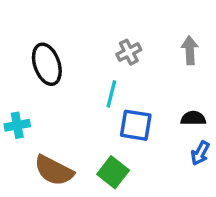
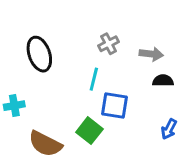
gray arrow: (190, 50) -> (151, 54), moved, turned 100
black semicircle: (193, 118) -> (163, 81), moved
green square: (113, 172) -> (89, 131), moved

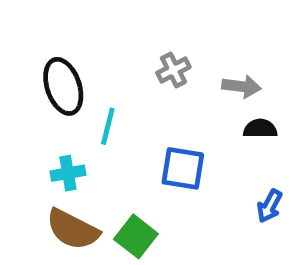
cyan line: (94, 79) -> (108, 126), moved
cyan cross: (14, 106) -> (68, 173), moved
green square: (89, 131) -> (136, 236), moved

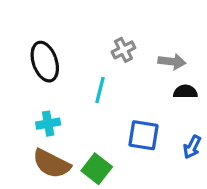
cyan line: (108, 126) -> (100, 90), moved
blue square: (183, 168) -> (144, 135), moved

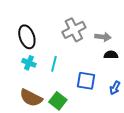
gray cross: (123, 50) -> (74, 30), size x1.6
cyan line: (100, 90) -> (54, 64), moved
cyan cross: (48, 124) -> (29, 63), moved, turned 32

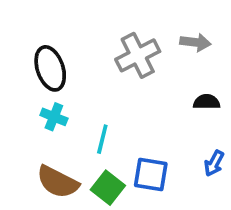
gray arrow: (103, 37) -> (195, 42), moved
cyan line: (54, 64) -> (102, 139), moved
blue square: (86, 81) -> (151, 175), moved

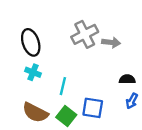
gray arrow: (195, 42) -> (111, 42), moved
black semicircle: (207, 102) -> (127, 79), moved

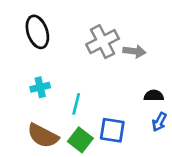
black ellipse: (31, 42) -> (37, 32), moved
cyan cross: (33, 72) -> (40, 87), turned -35

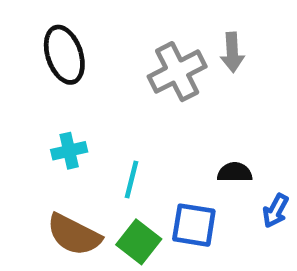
gray arrow: (134, 51) -> (232, 52), moved, turned 80
black semicircle: (154, 96) -> (235, 172), moved

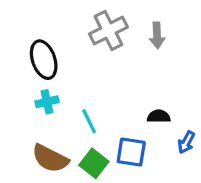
black ellipse: (64, 55) -> (44, 60), moved
gray cross: (177, 72) -> (108, 30), moved
cyan line: (132, 180) -> (89, 121), turned -40

